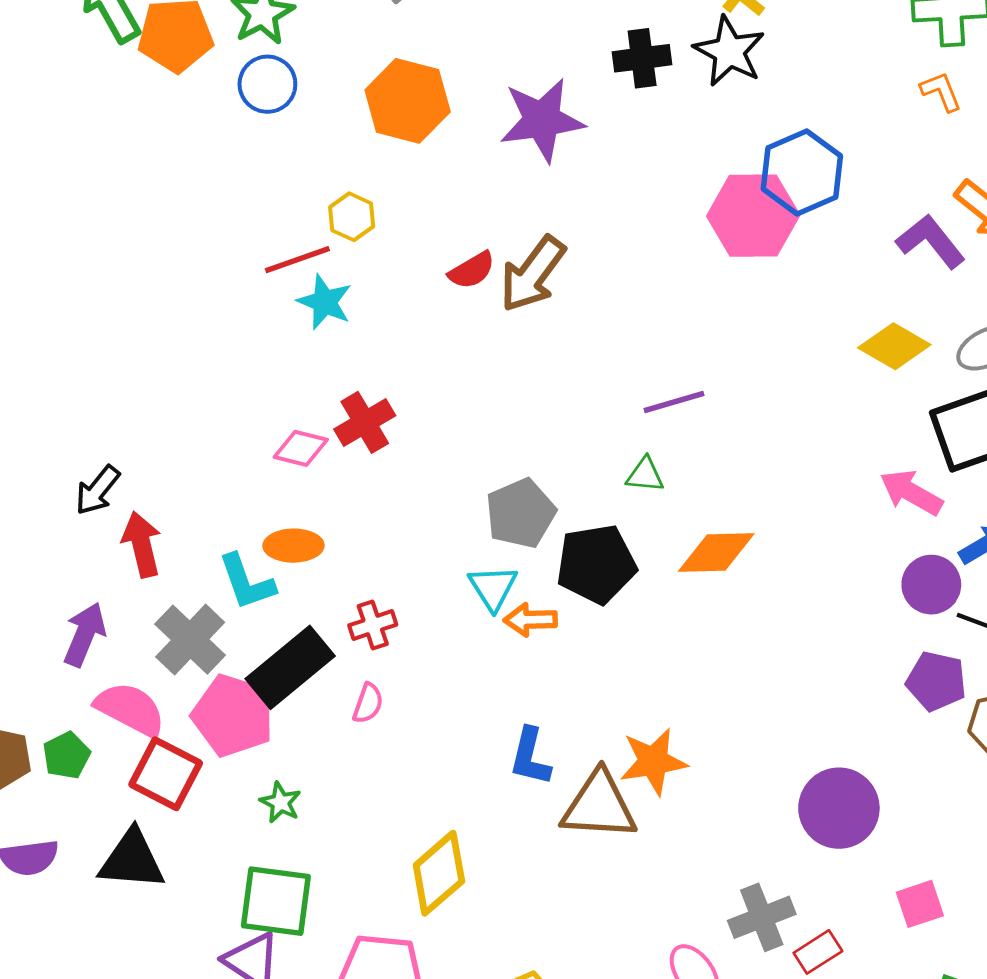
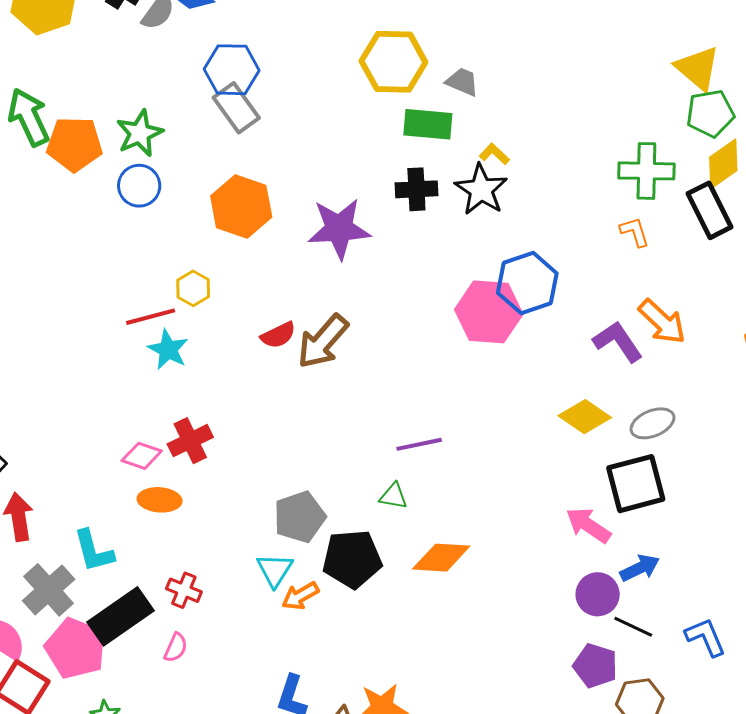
orange ellipse: (294, 546) -> (160, 500), moved
orange arrow: (530, 620) -> (300, 596), turned -33
red cross: (373, 625) -> (184, 590), turned 36

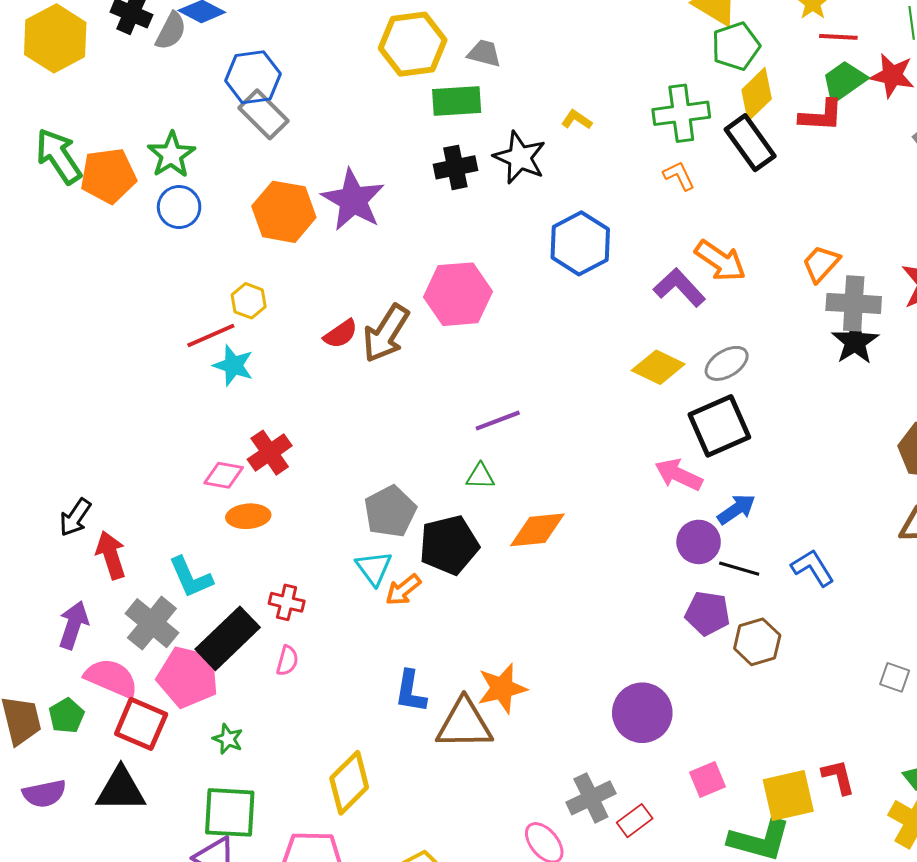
yellow L-shape: (494, 154) -> (577, 120), moved
purple star: (339, 229) -> (353, 200), moved, turned -30
pink hexagon: (489, 312) -> (458, 294), moved

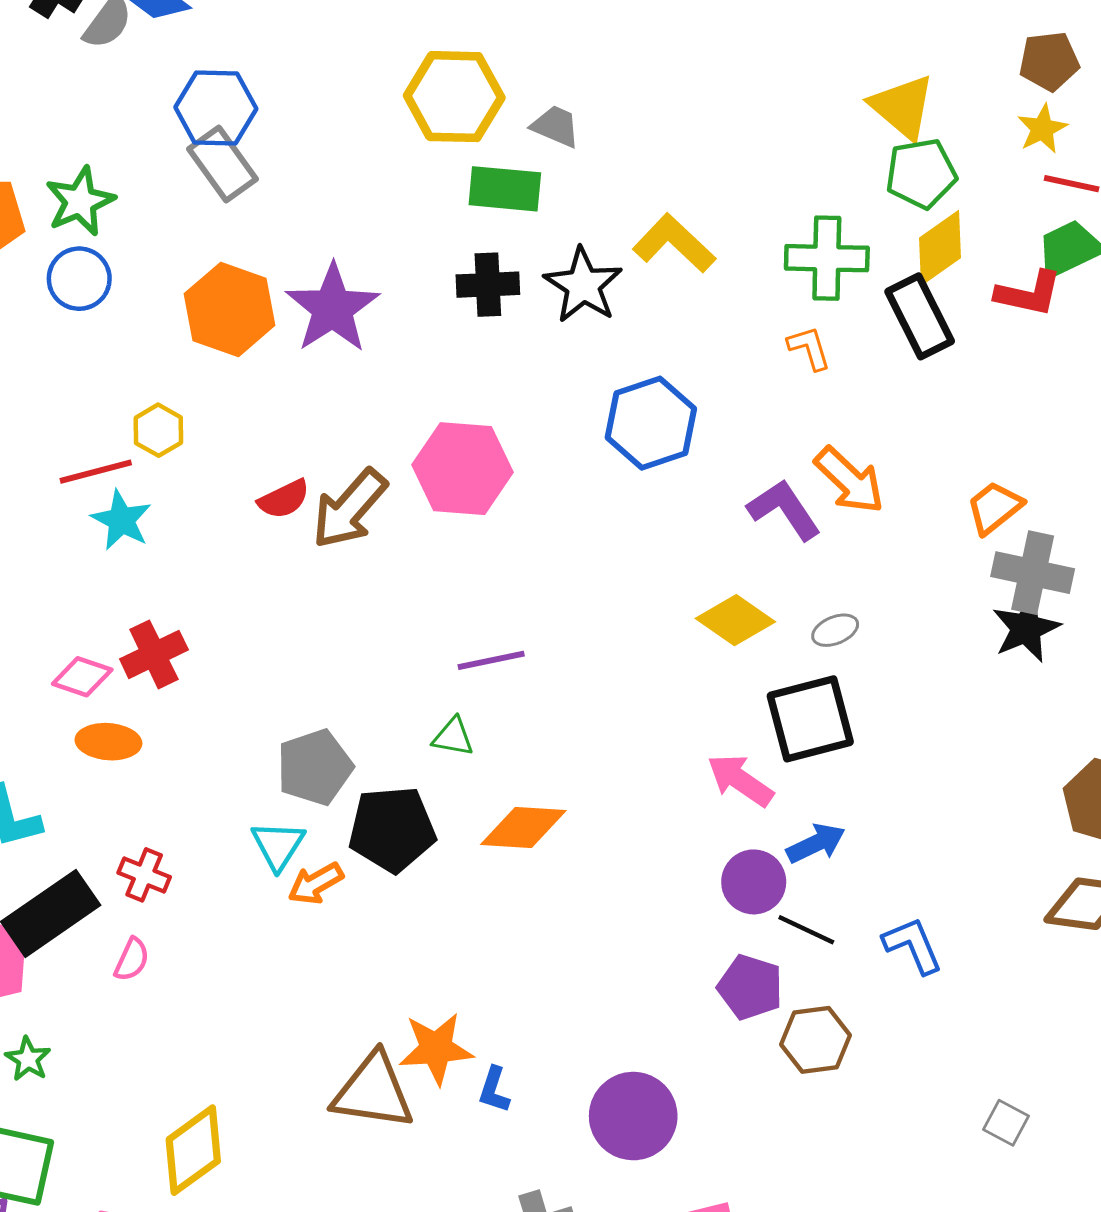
yellow L-shape: (577, 120) -> (674, 243), size x1.8
gray ellipse: (727, 363) -> (835, 630), size x0.7
blue L-shape: (410, 691) -> (494, 1090), moved, size x0.7

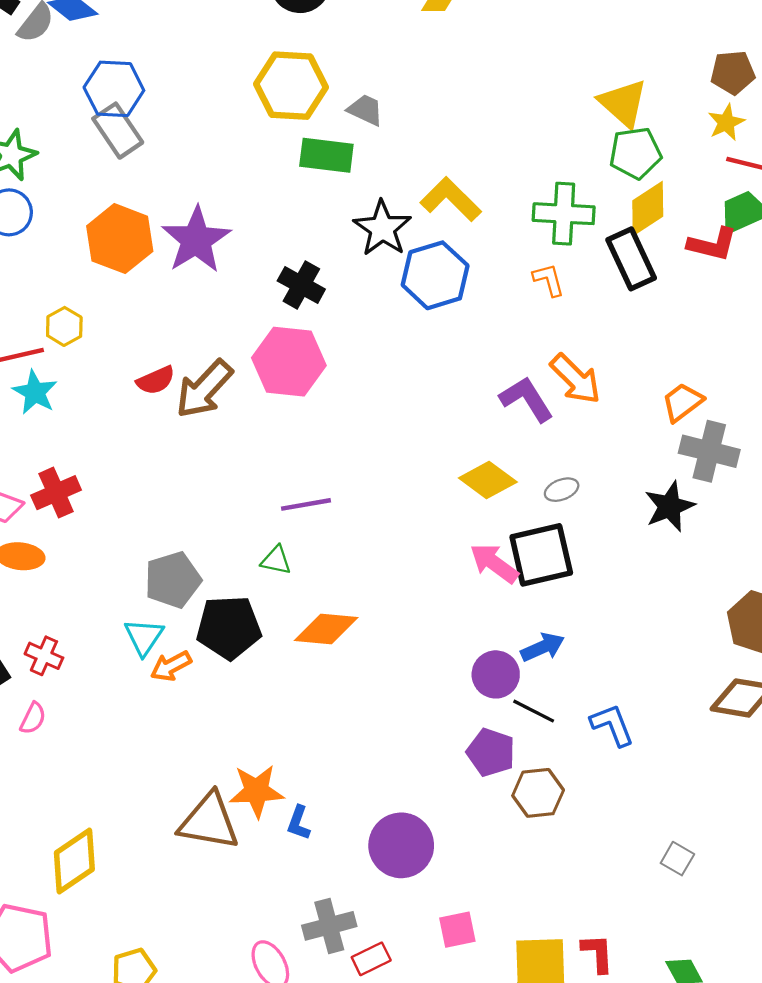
black cross: (488, 285) -> (301, 285), moved, turned 30
blue hexagon: (651, 423) -> (435, 275), moved
black star: (1026, 628) -> (670, 506), moved
pink arrow: (740, 780) -> (494, 563), moved

